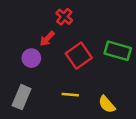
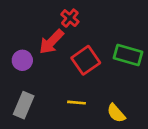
red arrow: (47, 39) -> (51, 42), size x1.5
purple circle: (31, 58) -> (22, 60), moved

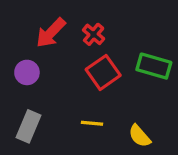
red cross: (70, 18) -> (94, 34), moved
red arrow: (51, 42) -> (51, 33), moved

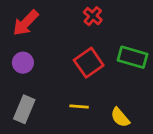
red arrow: (51, 33) -> (26, 23), moved
red cross: (94, 34) -> (93, 16), moved

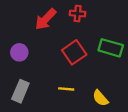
red cross: (93, 16) -> (78, 14), turned -35
red arrow: (26, 23) -> (46, 19), moved

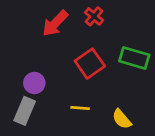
red cross: (78, 14) -> (94, 16), turned 35
purple circle: (19, 52) -> (34, 83), moved

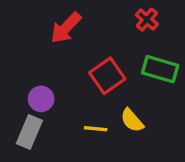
red cross: (94, 16) -> (147, 20), moved
yellow semicircle: (122, 119) -> (132, 120), moved

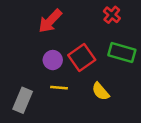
purple circle: (41, 99) -> (53, 60), moved
yellow line: (96, 129) -> (59, 88), moved

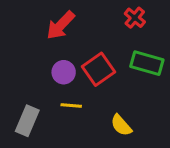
yellow semicircle: (101, 91) -> (121, 125), moved

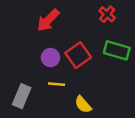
yellow semicircle: (121, 125) -> (83, 105), moved

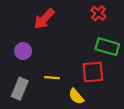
red square: (78, 55) -> (93, 72), moved, turned 30
purple circle: (50, 58) -> (23, 51), moved

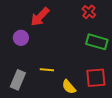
purple circle: (23, 51) -> (21, 38), moved
red square: (93, 72) -> (96, 78), moved

